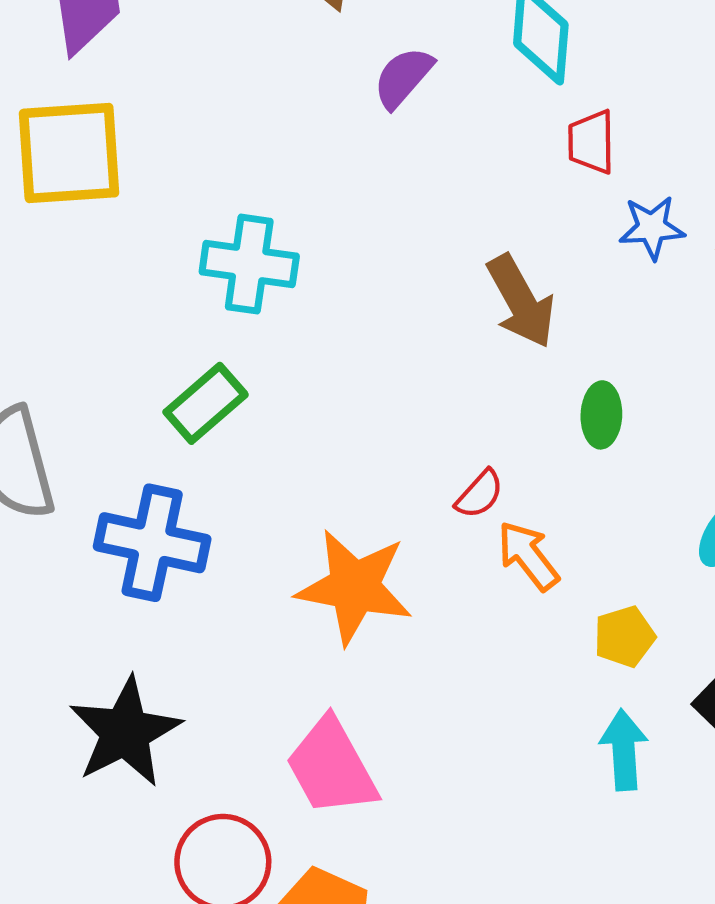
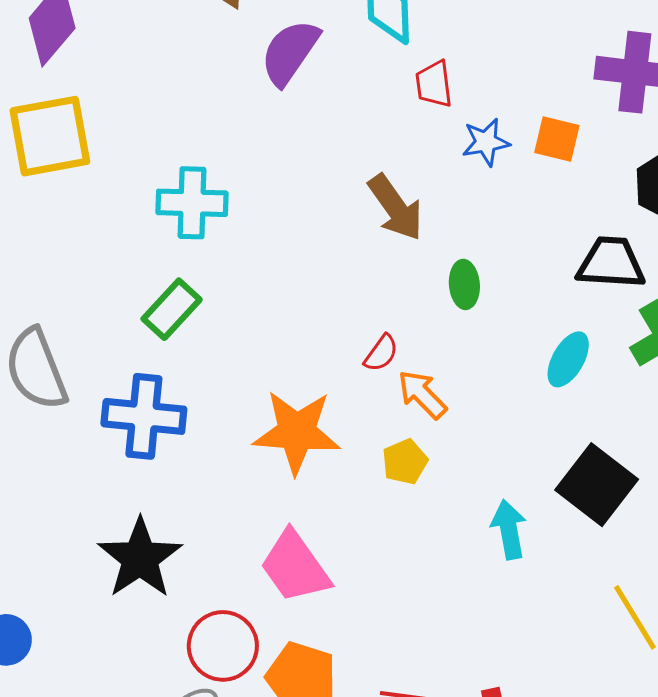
purple semicircle: (403, 77) -> (290, 52), size x1.4
yellow pentagon: (624, 637) -> (405, 462), moved

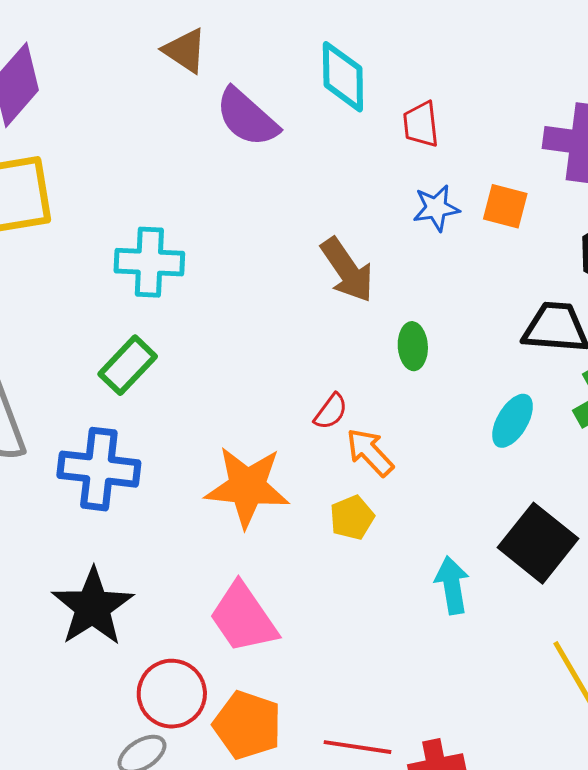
purple semicircle: (290, 52) -> (247, 117), turned -84
red trapezoid: (434, 84) -> (421, 124), moved

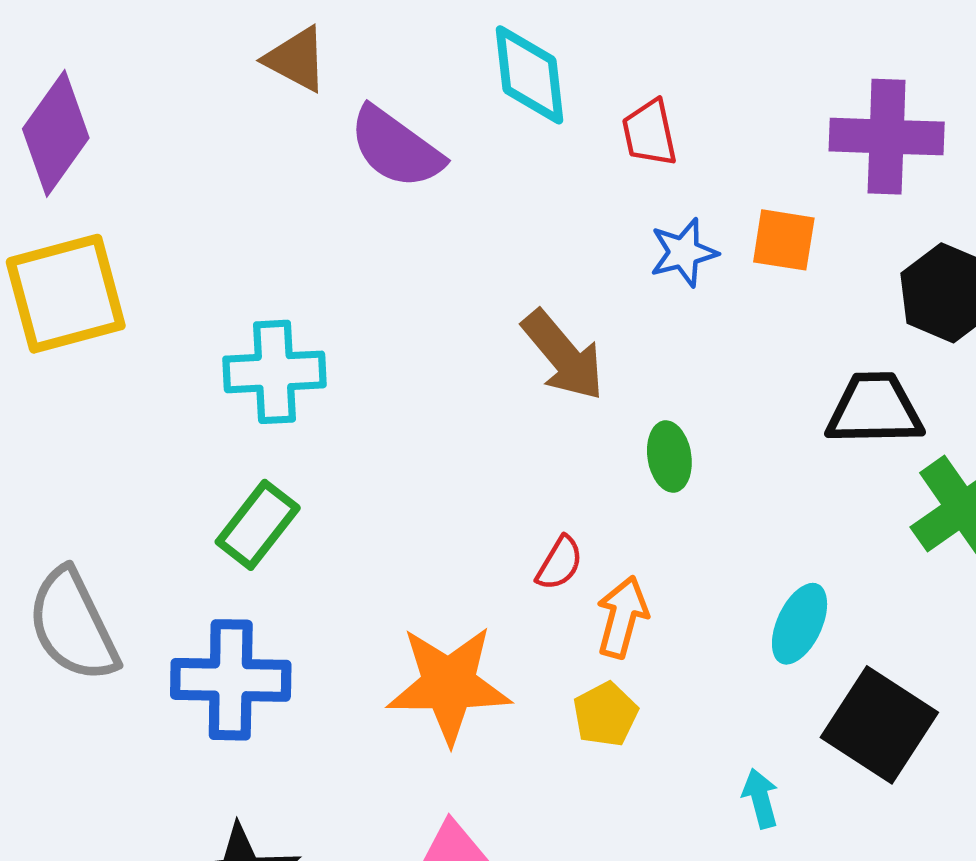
cyan ellipse: (513, 421) -> (800, 624), moved
orange arrow: (370, 452) -> (622, 617), turned 64
cyan arrow: (452, 585) -> (760, 798), size x0.7

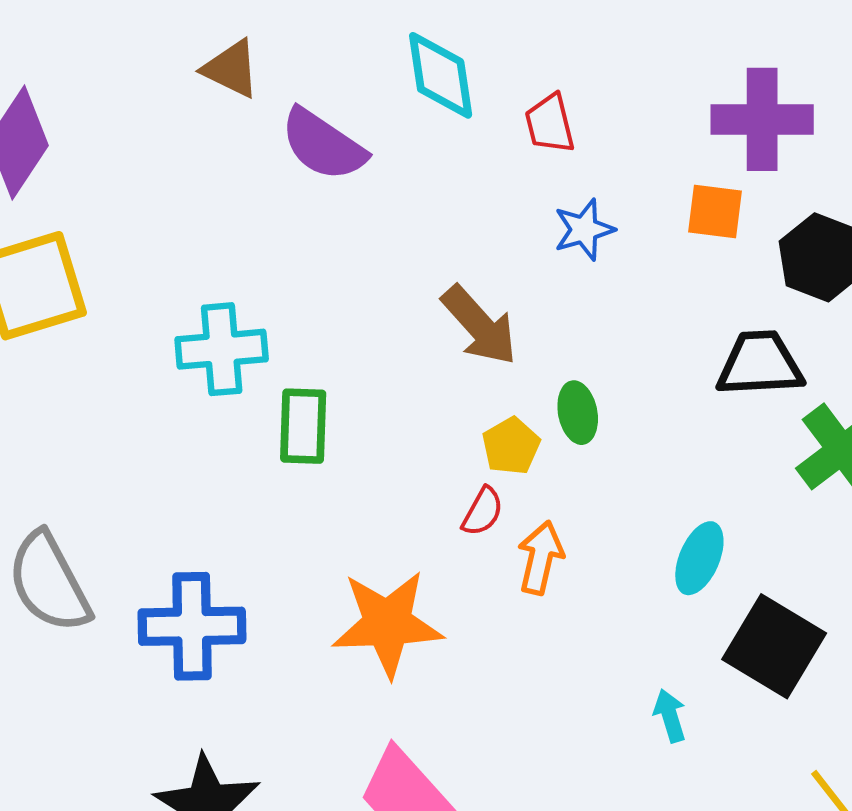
orange square: (784, 240) -> (715, 212), moved
green rectangle: (258, 525) -> (303, 426), moved, turned -34
yellow pentagon: (605, 714) -> (511, 446), moved

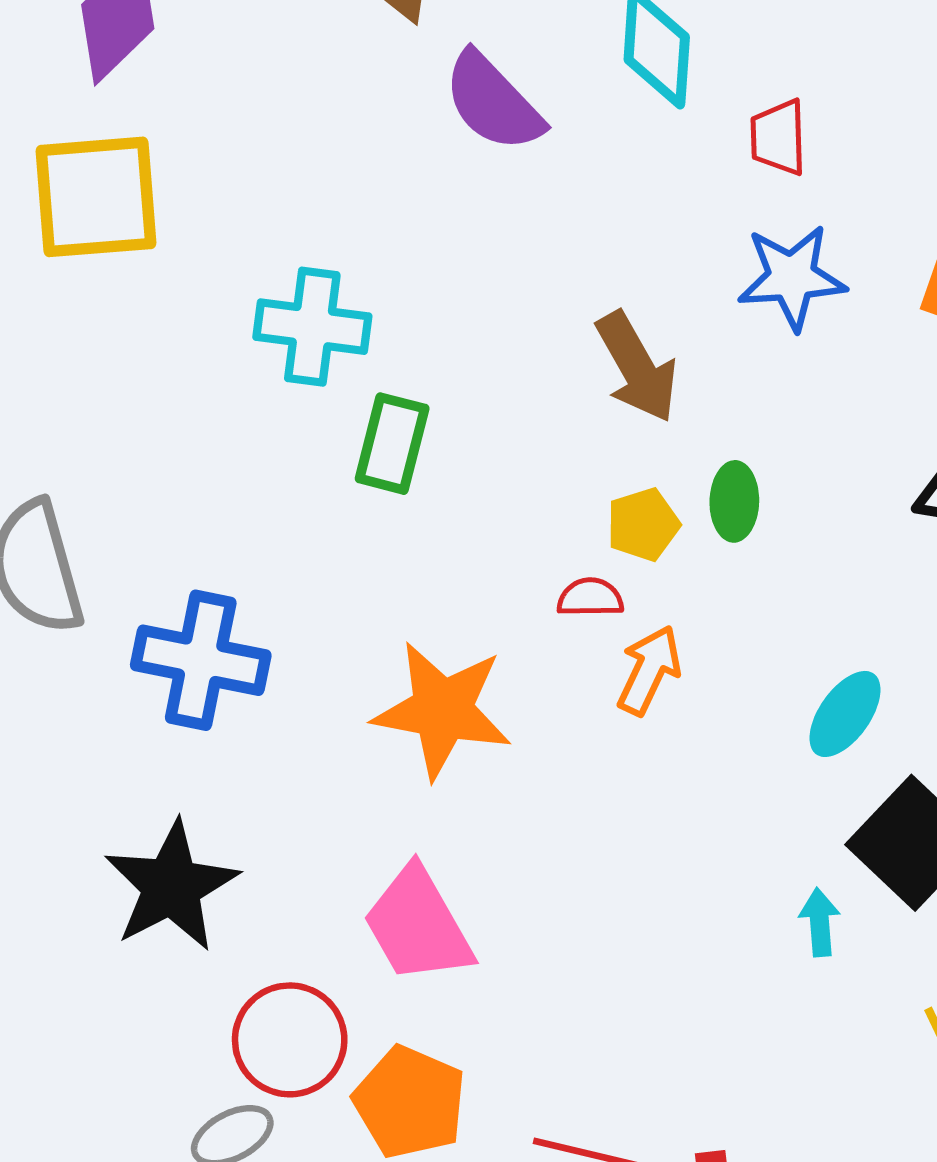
blue star: (584, 230) -> (792, 277), size x1.4
red semicircle: (483, 512) -> (590, 598), turned -132
cyan arrow: (670, 716) -> (820, 922), moved

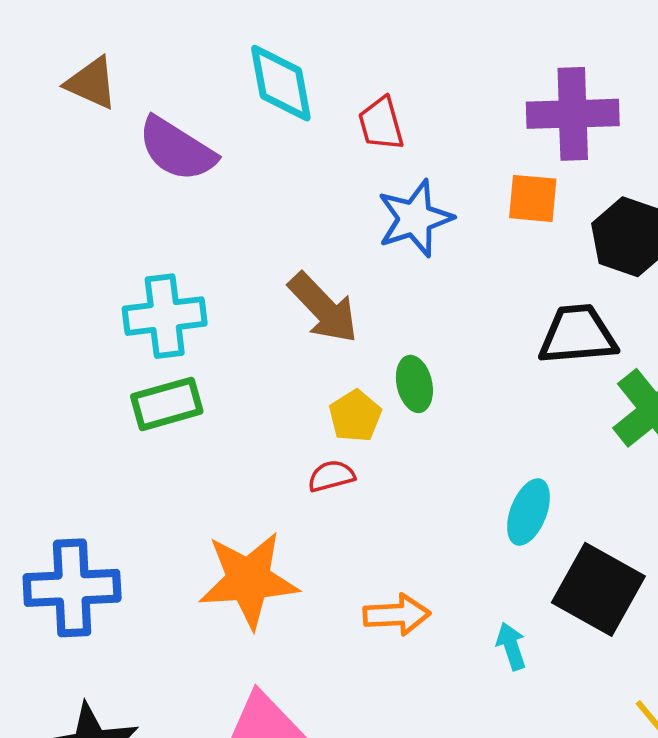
cyan cross: (312, 327) -> (165, 316), moved
green rectangle: (392, 444) -> (167, 404), turned 74
orange arrow: (649, 670) -> (397, 615), moved, turned 76
cyan arrow: (820, 922) -> (511, 646), moved

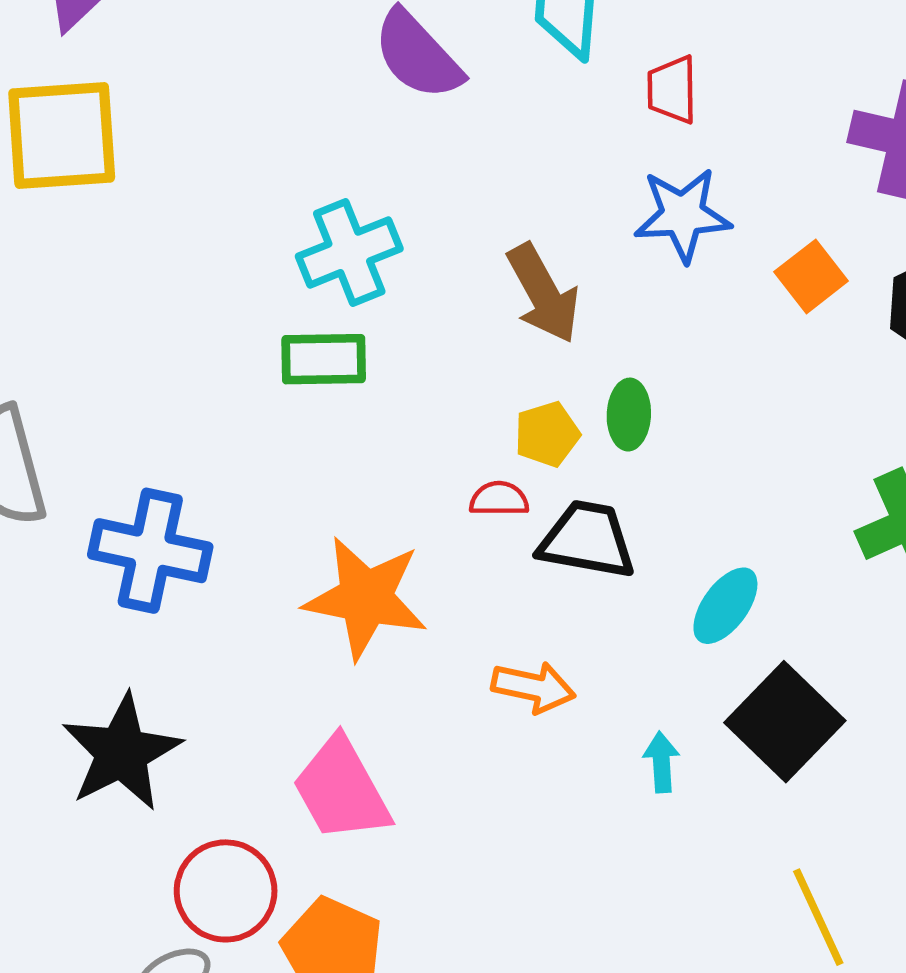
orange square: (533, 198) -> (811, 276), moved, turned 32
cyan cross: (165, 316) -> (349, 252), turned -30
black trapezoid: (578, 335) -> (587, 540), moved

